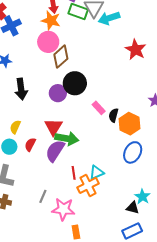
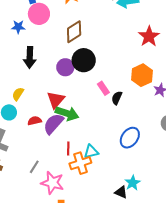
pink circle: (48, 42) -> (39, 14), moved
orange hexagon: (130, 124) -> (142, 75), moved
red semicircle: (30, 144) -> (35, 121), moved, turned 40

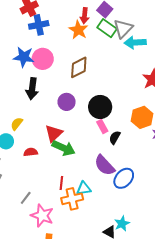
pink circle: (39, 14) -> (43, 59), moved
blue star: (18, 27) -> (24, 57), size x1.5
black circle: (84, 60) -> (100, 107), moved
purple semicircle: (53, 124) -> (104, 165), moved, turned -90

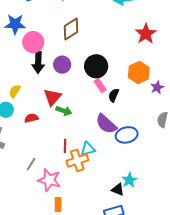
pink circle: (43, 59) -> (33, 42), moved
black arrow: (32, 89) -> (38, 62), moved
green arrow: (64, 148) -> (64, 111), size x0.7
blue ellipse: (124, 178) -> (127, 135), turned 40

